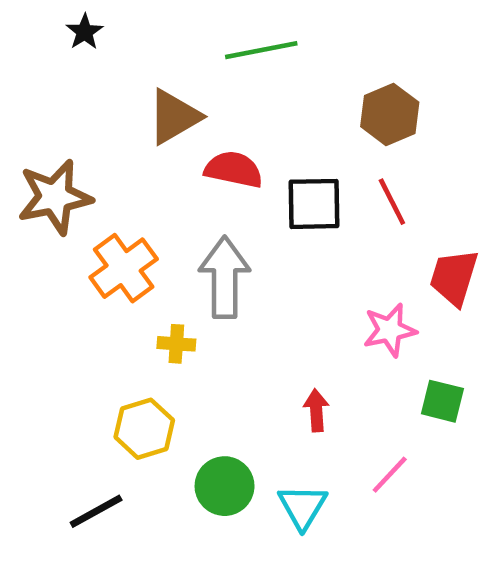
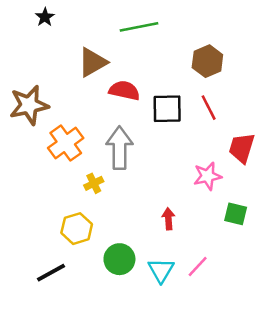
yellow cross: (176, 344) -> (94, 183), turned -30
pink line: (390, 475) -> (198, 266), moved

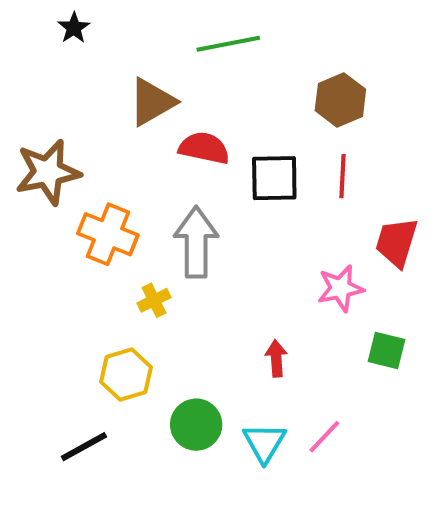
red line: (209, 108) -> (342, 176), turned 30
orange cross: (66, 143) -> (108, 234), turned -32

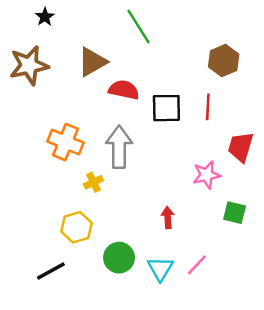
green line: (228, 44) -> (138, 27), turned 69
brown hexagon: (340, 100) -> (224, 61), moved
brown star: (48, 172) -> (29, 65), moved

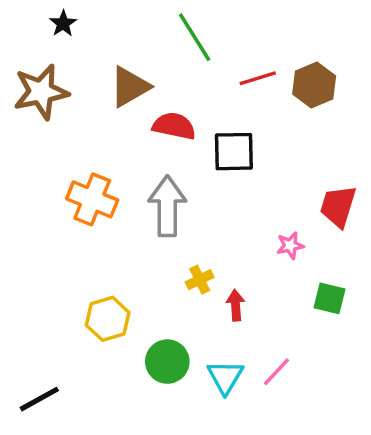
red line: (208, 107) -> (258, 78), moved, turned 70
pink star: (207, 175) -> (290, 245), size x0.7
yellow cross: (93, 182) -> (200, 280), moved
black line: (51, 271) -> (39, 399), moved

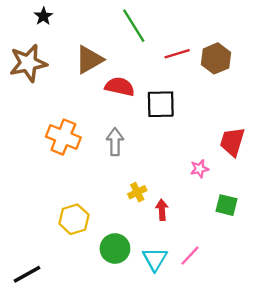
gray arrow: (167, 206) -> (115, 142), size x0.7

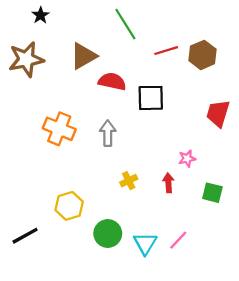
red trapezoid: (232, 142) -> (218, 113), moved
red arrow: (162, 210) -> (168, 183), moved
black line: (27, 274) -> (25, 236), moved

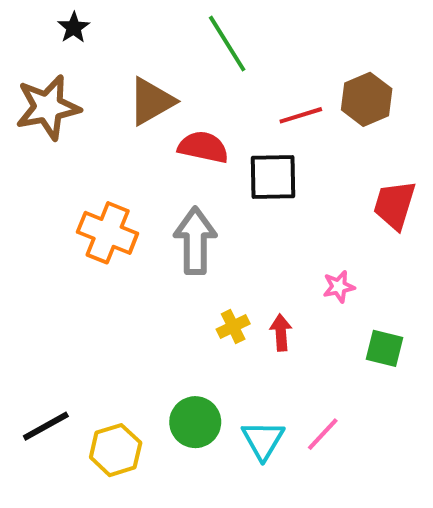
red line: (166, 51) -> (301, 115), moved
gray arrow: (108, 133) -> (195, 241), size x1.4
red arrow: (168, 183) -> (281, 332), moved
yellow hexagon: (69, 206) -> (116, 450), moved

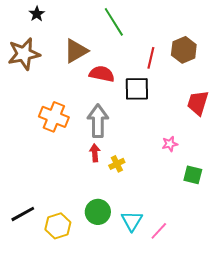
red line: (301, 115) -> (151, 58), turned -60
red arrow: (281, 332) -> (95, 153), moved
pink line: (323, 434) -> (159, 231), moved

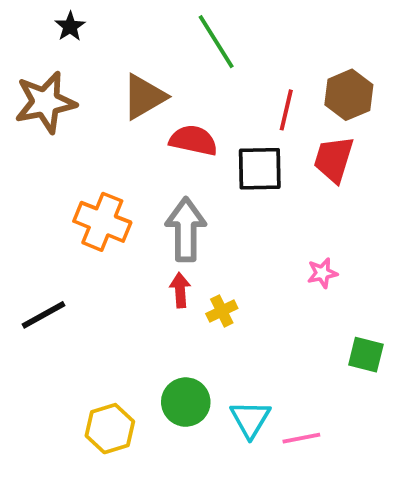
red trapezoid: (198, 103) -> (334, 159), moved
green square: (193, 175) -> (366, 355), moved
black line: (23, 214) -> (44, 315), moved
pink line: (159, 231) -> (301, 438), turned 36

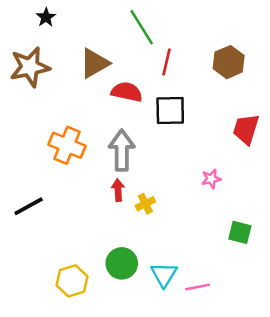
red line: (286, 110) -> (166, 62), moved
red trapezoid: (334, 159) -> (246, 129), moved

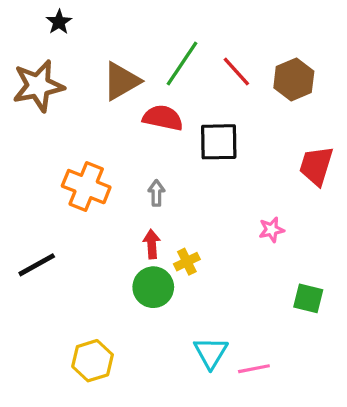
green line: (142, 27) -> (182, 64), moved, turned 66
red line: (166, 62) -> (236, 72), moved, turned -55
gray arrow: (122, 150) -> (156, 193), size x0.5
green circle: (122, 263) -> (153, 287), moved

